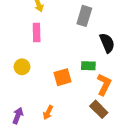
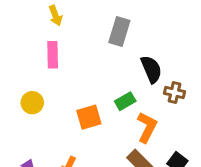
green rectangle: (88, 66) -> (125, 101), turned -32

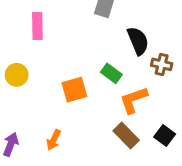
green rectangle: (125, 101) -> (111, 73), turned 66
orange L-shape: (147, 127) -> (134, 100), turned -136

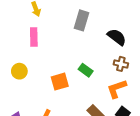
black semicircle: (138, 41) -> (117, 37), moved, turned -30
orange L-shape: (134, 100) -> (117, 89), moved

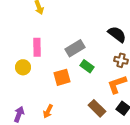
gray rectangle: (82, 20) -> (75, 48), moved, turned 42
pink rectangle: (34, 37) -> (37, 47), moved

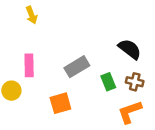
green rectangle: (87, 66) -> (108, 82), moved, turned 32

